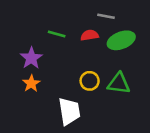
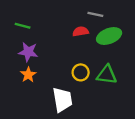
green line: (57, 34) -> (23, 26), moved
purple star: (31, 58) -> (28, 52), turned -30

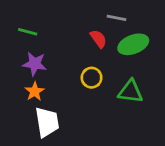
red semicircle: (81, 31) -> (98, 39), turned 63
yellow circle: (81, 72) -> (92, 78), moved
white trapezoid: (62, 100) -> (47, 122), moved

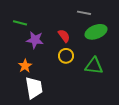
red semicircle: (98, 39) -> (64, 36), moved
purple star: (35, 64) -> (35, 40), moved

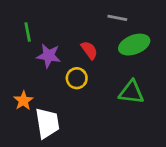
green line: (20, 23) -> (28, 32), turned 64
yellow circle: (66, 56) -> (77, 78), moved
orange star: (25, 66) -> (23, 101), moved

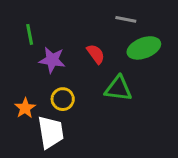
yellow circle: (77, 78) -> (63, 99), moved
green triangle: (131, 92) -> (118, 89), moved

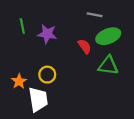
red semicircle: (96, 54) -> (85, 46), moved
purple star: (52, 60) -> (47, 34), moved
green triangle: (118, 89) -> (108, 66), moved

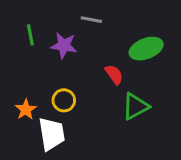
gray line: (95, 15) -> (91, 20), moved
red semicircle: (85, 46) -> (114, 74), moved
green triangle: (108, 66) -> (135, 106), moved, turned -35

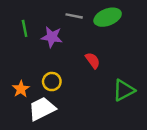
green ellipse: (146, 49) -> (108, 17), moved
green triangle: (135, 106) -> (124, 90), moved
white trapezoid: (52, 134) -> (42, 109), turned -108

